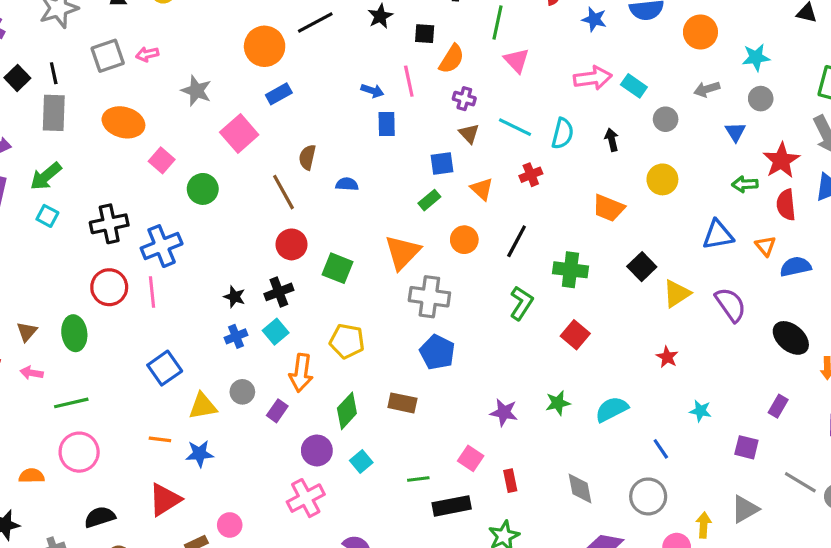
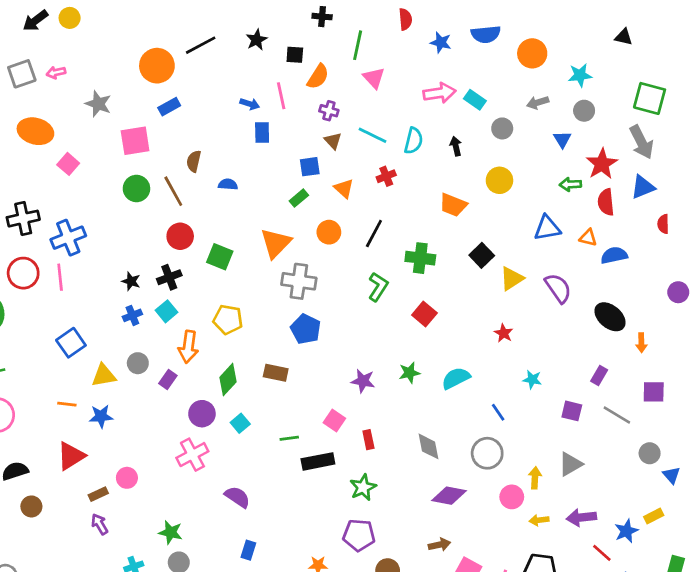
pink square: (239, 133) -> (135, 141), turned 32
green circle: (203, 189) -> (136, 188), moved
orange triangle: (765, 246) -> (588, 238), turned -36
gray line: (800, 482) -> (617, 415), moved

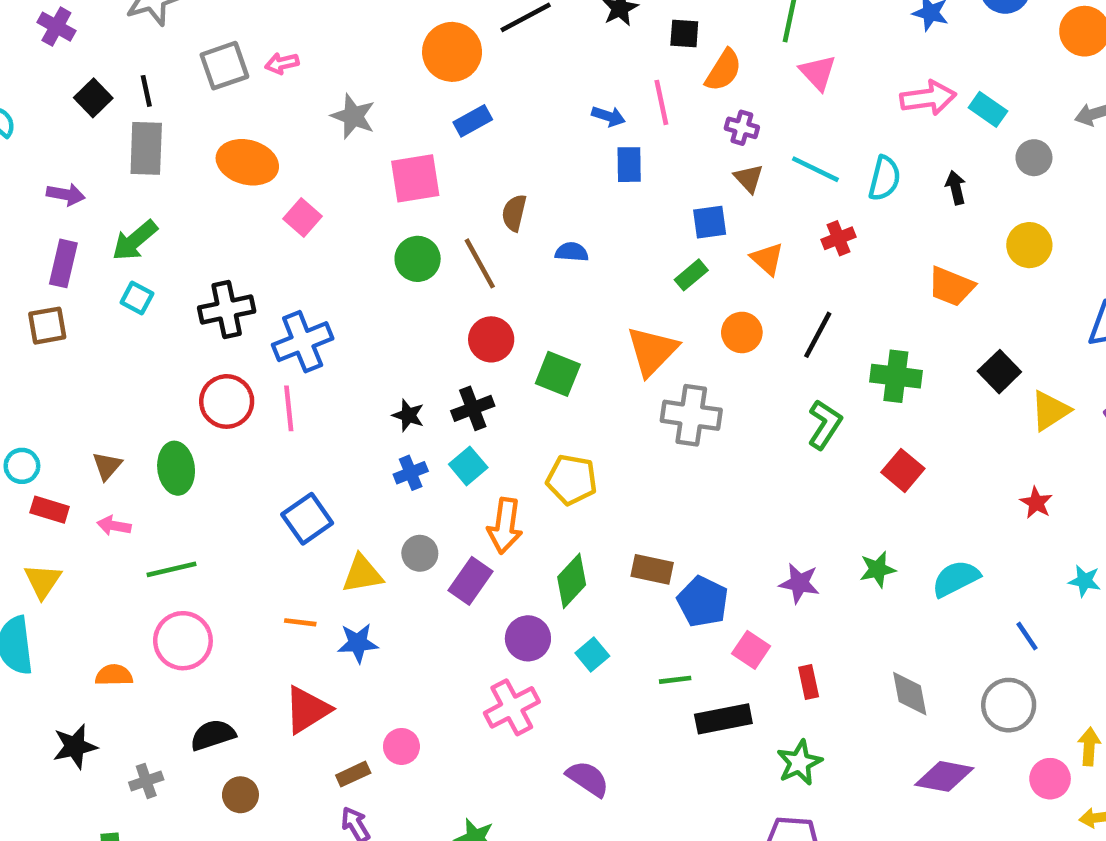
blue pentagon: (306, 329) -> (703, 602), moved
purple rectangle: (168, 380) -> (470, 581), size x1.4

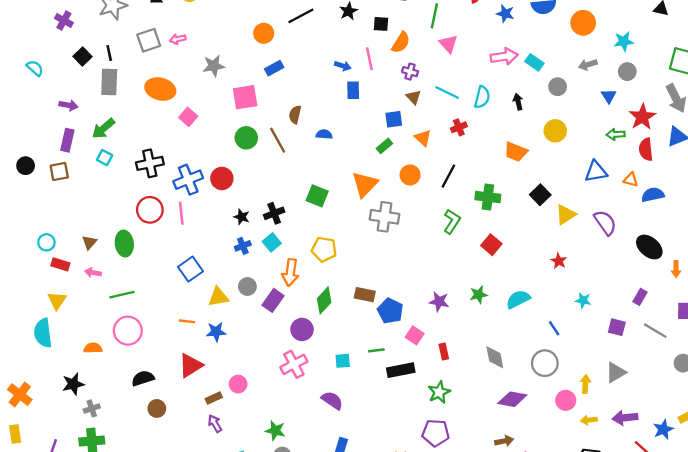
orange circle: (452, 52) -> (264, 33), size x0.7
gray star: (353, 116) -> (214, 66), turned -30
red circle: (491, 339) -> (222, 178), moved
cyan square: (592, 654) -> (343, 361), moved, turned 35
gray cross: (146, 781) -> (92, 408), moved

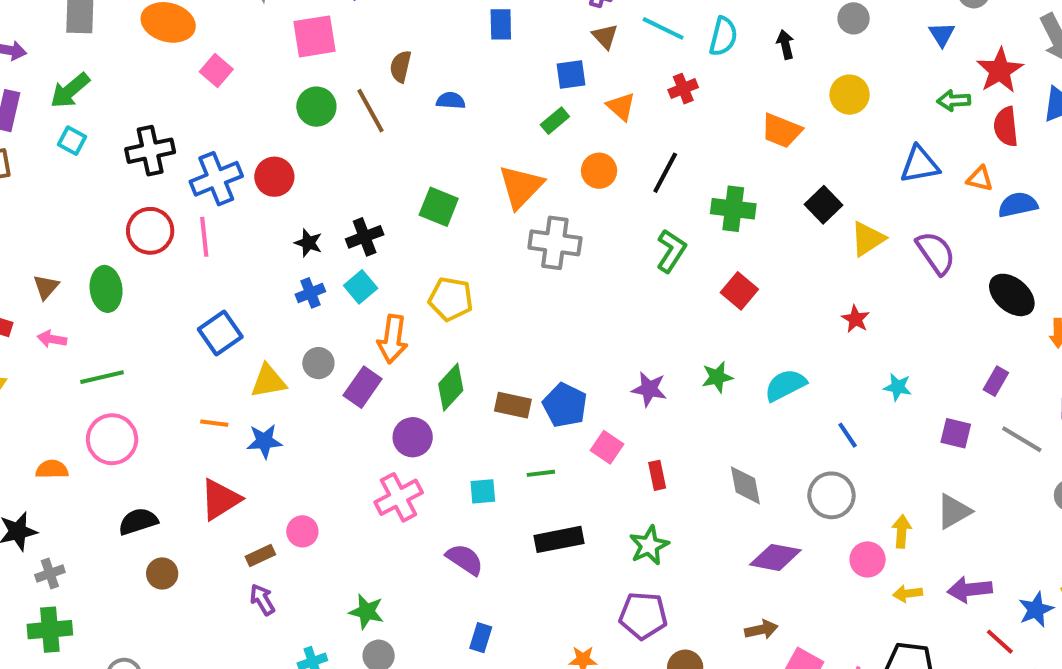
brown rectangle: (365, 295) -> (513, 405), moved
black rectangle: (401, 370) -> (559, 539), moved

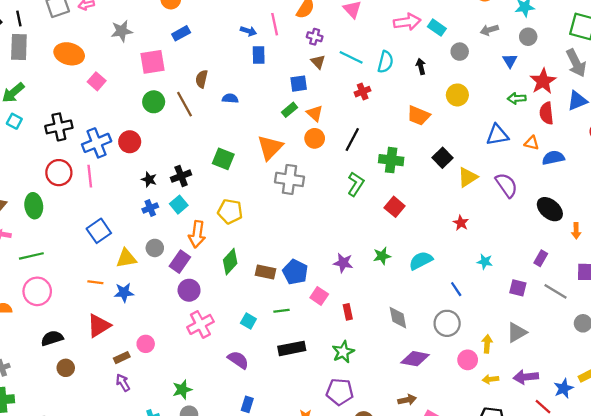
orange triangle: (621, 107) -> (315, 113), moved
purple circle: (413, 437) -> (189, 290), moved
cyan square: (483, 491) -> (248, 321), turned 35
green star: (367, 612) -> (182, 390), turned -30

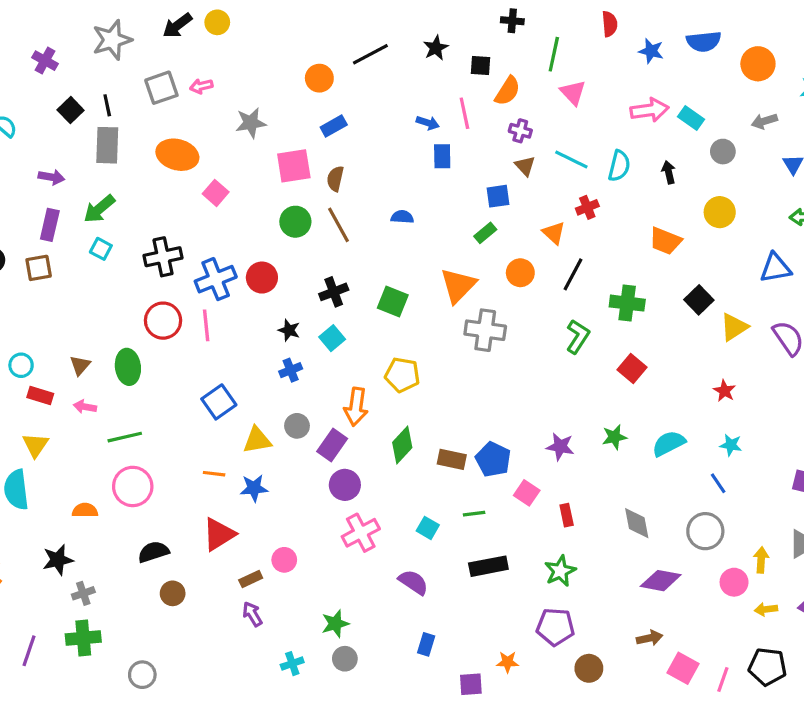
brown semicircle: (202, 79) -> (335, 179), moved
orange triangle: (315, 113) -> (554, 233), moved
black cross: (181, 176) -> (334, 292), moved
cyan square: (179, 205) -> (332, 338), moved
cyan star: (485, 262) -> (731, 445), moved

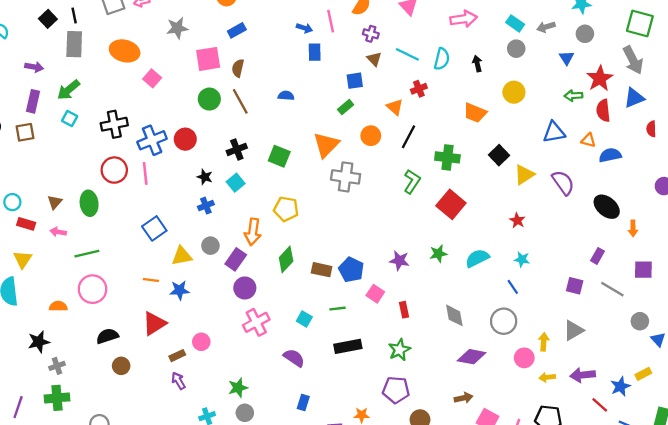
cyan rectangle: (691, 118) -> (515, 23), moved
red square: (632, 368) -> (451, 204), size x1.4

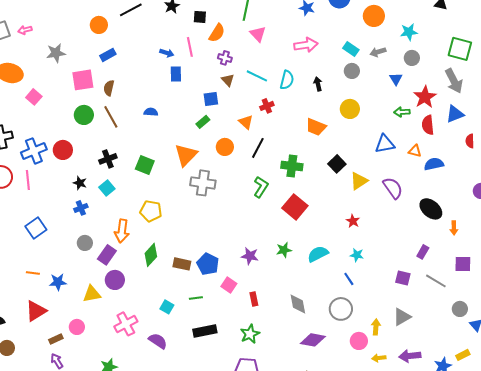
yellow triangle: (182, 256) -> (92, 294), moved
pink cross: (256, 322) -> (126, 324), moved

